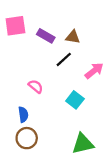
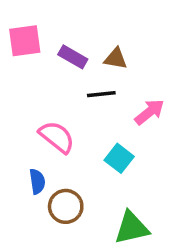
black line: (64, 59) -> (101, 94), turned 36
pink semicircle: (36, 86) -> (57, 137), size x1.5
brown circle: (27, 138) -> (66, 206), moved

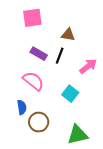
pink square: (25, 41) -> (32, 18), moved
purple rectangle: (73, 57) -> (39, 54), moved
black line: (101, 94) -> (60, 56), turned -63

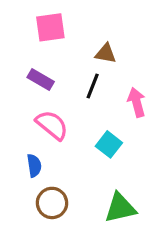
purple rectangle: (39, 54) -> (41, 79), moved
pink arrow: (88, 66) -> (137, 102), turned -66
brown circle: (39, 122) -> (52, 203), moved

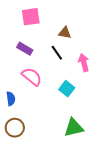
black line: (93, 86) -> (57, 53), turned -56
blue semicircle: (34, 166) -> (11, 99), moved
brown circle: (52, 203) -> (15, 128), moved

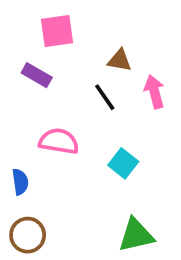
purple rectangle: (25, 49) -> (37, 75), moved
pink arrow: (84, 63) -> (154, 92), moved
pink semicircle: (32, 77) -> (59, 141), turned -30

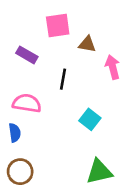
pink square: (57, 31) -> (58, 25), moved
black line: (105, 97) -> (63, 79), moved, turned 45
pink semicircle: (59, 141) -> (27, 103), moved

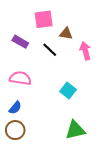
black line: (63, 79) -> (50, 50), moved, turned -56
blue semicircle: (15, 133) -> (15, 108), moved, turned 48

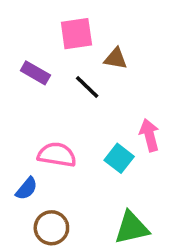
pink arrow: (85, 51) -> (149, 135), moved
pink semicircle: (20, 78) -> (57, 155), moved
brown circle: (15, 130) -> (51, 228), moved

